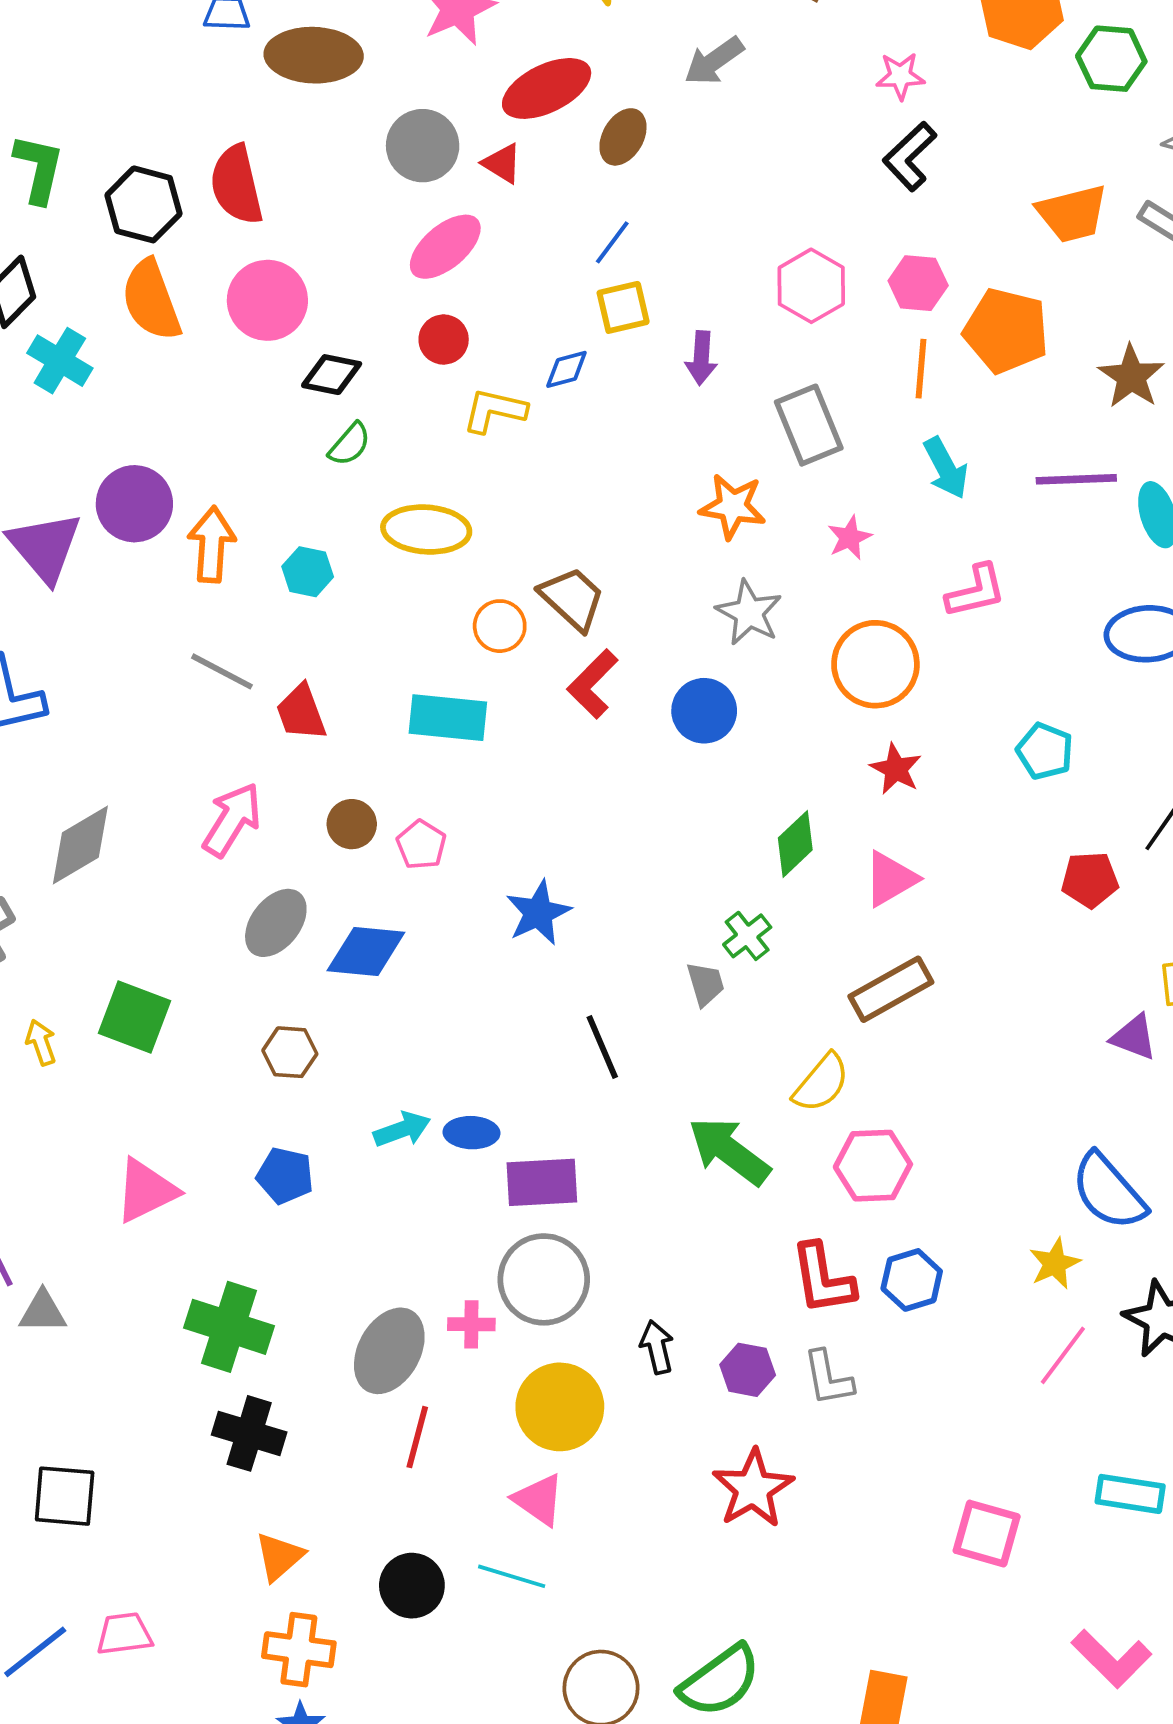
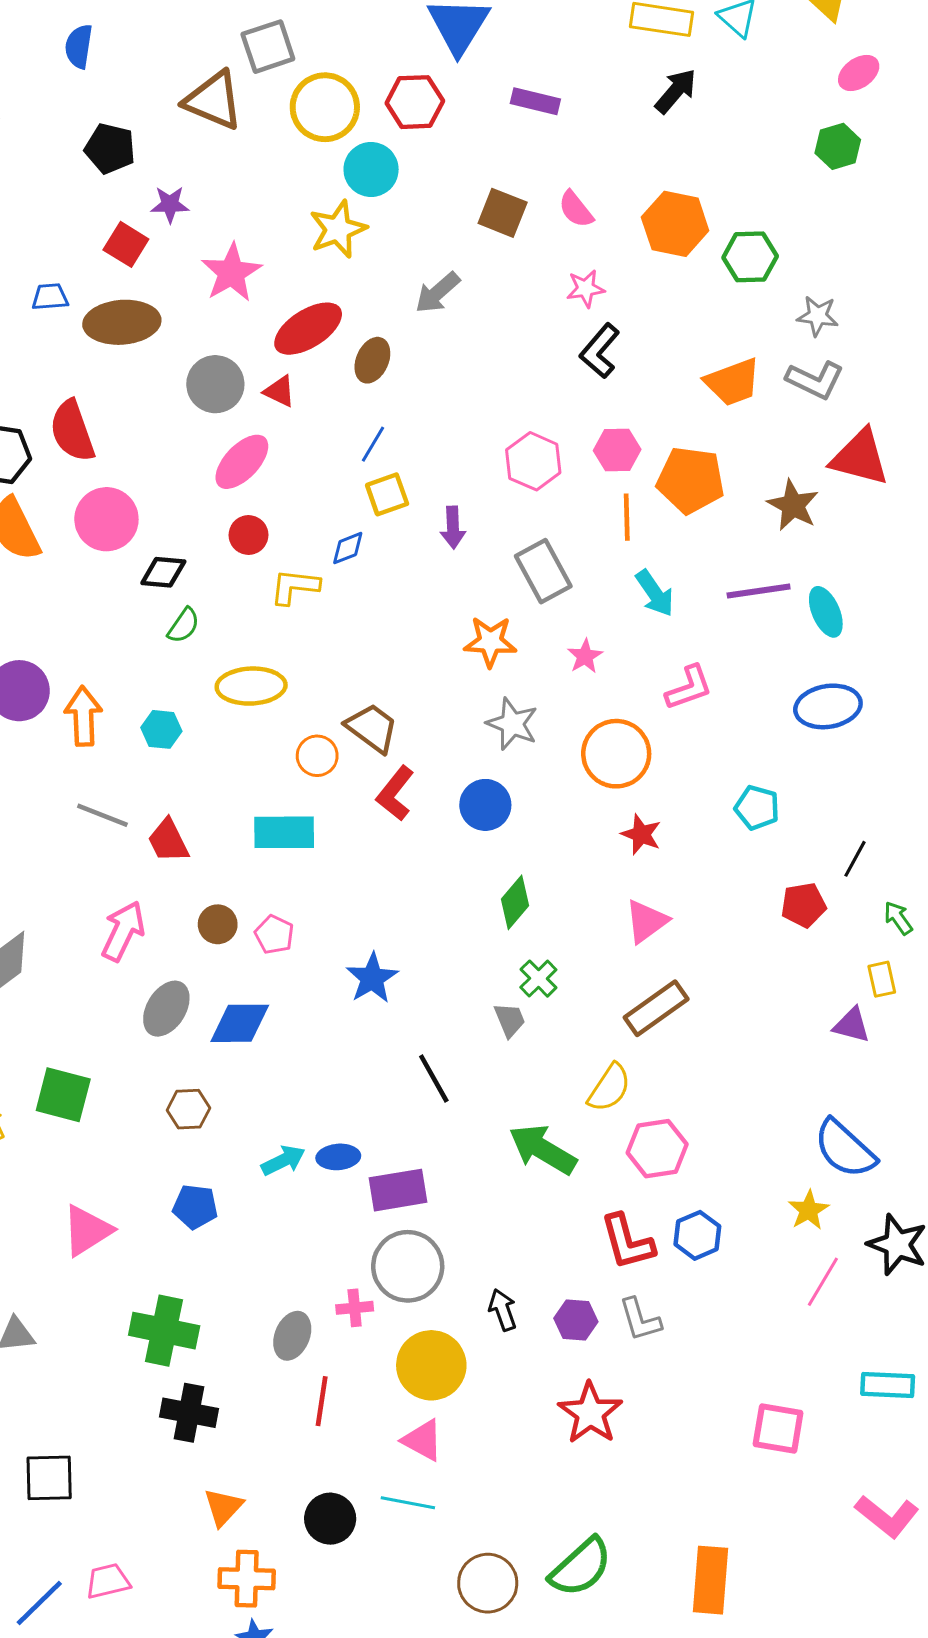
green diamond: (795, 844) -> (515, 902), moved
gray ellipse: (389, 1351) -> (292, 1336), size x0.7

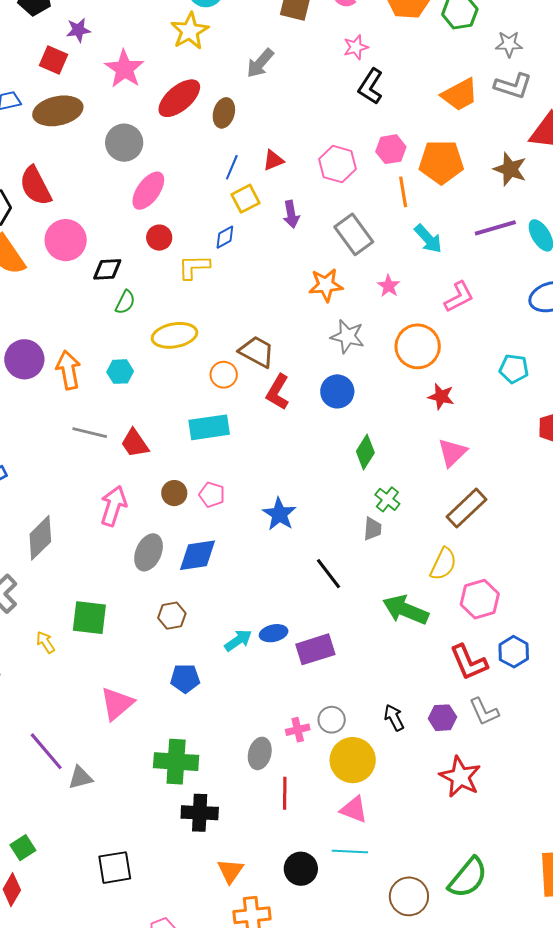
red triangle: (280, 391) -> (273, 160), moved, turned -40
gray trapezoid: (510, 1020) -> (372, 529), turned 35
gray circle: (408, 1266) -> (332, 720), moved, size x0.6

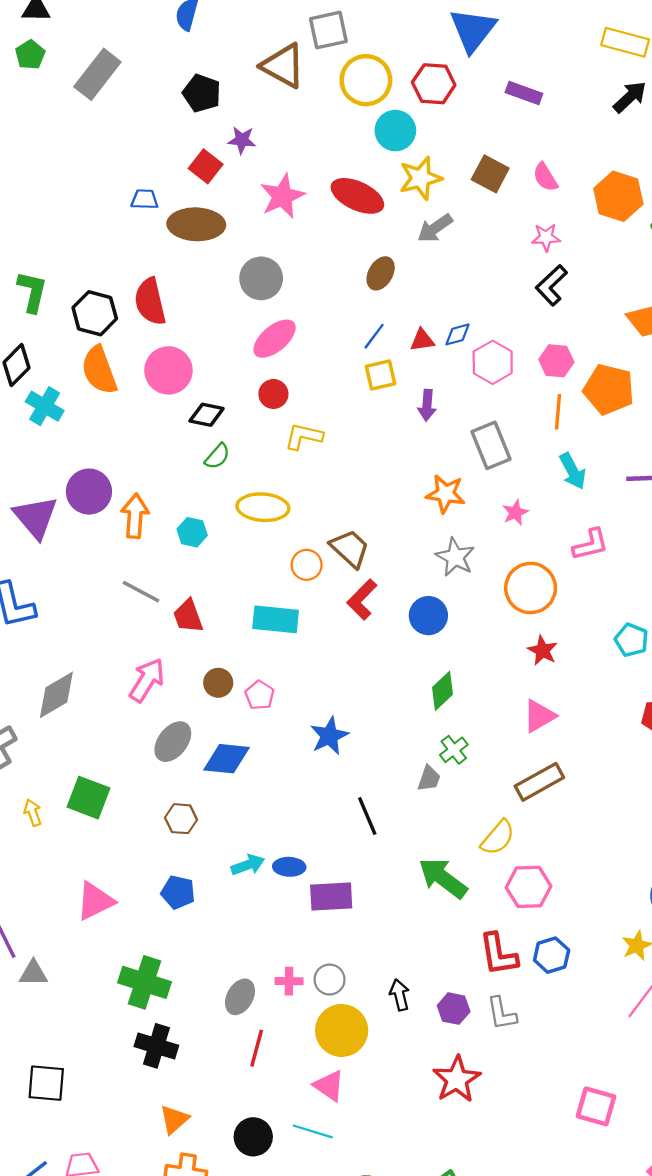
yellow star: (190, 31) -> (420, 178), moved
red ellipse: (179, 98) -> (357, 196), moved, turned 51
blue diamond: (225, 237) -> (457, 334), moved

